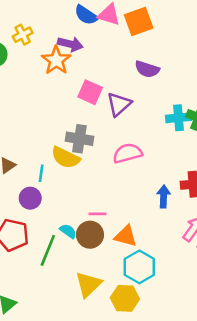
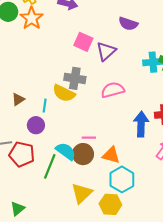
orange star: (56, 60) -> (32, 18), moved
blue arrow: (164, 196) -> (141, 124), size x1.4
cyan semicircle: (68, 231) -> (66, 151), size x1.5

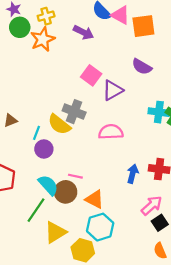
blue arrow: (141, 124) -> (133, 174), size x0.7
purple circle: (36, 125) -> (44, 149), moved
green line: (50, 166) -> (36, 210), moved

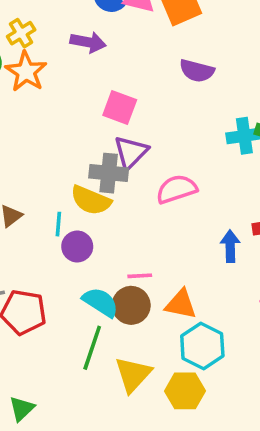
purple triangle: (113, 90) -> (131, 152), moved

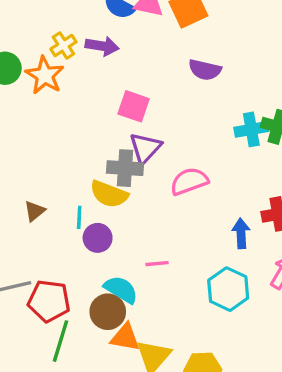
yellow cross: (21, 33) -> (63, 45), moved
orange triangle: (181, 304) -> (125, 337), moved
brown circle: (131, 305) -> (108, 312), moved
cyan hexagon: (202, 346) -> (228, 289), moved
green line: (92, 348) -> (60, 341), moved

